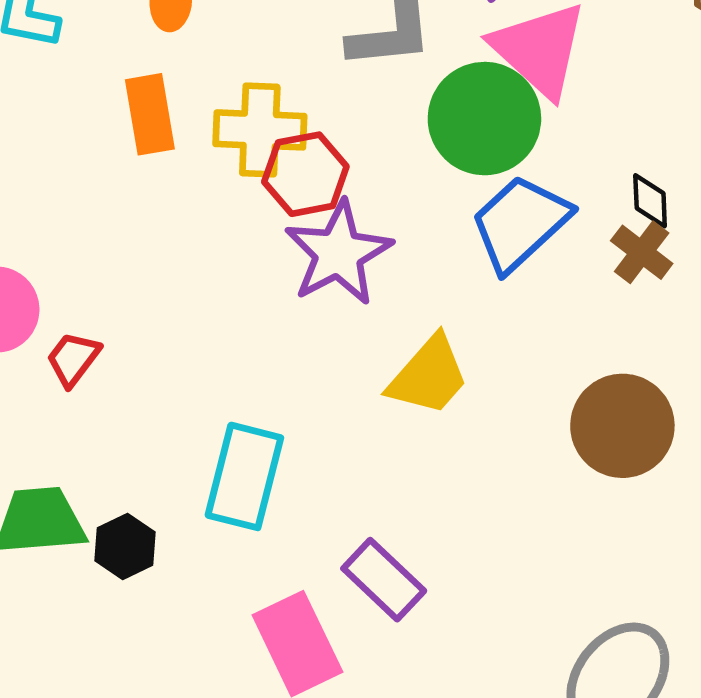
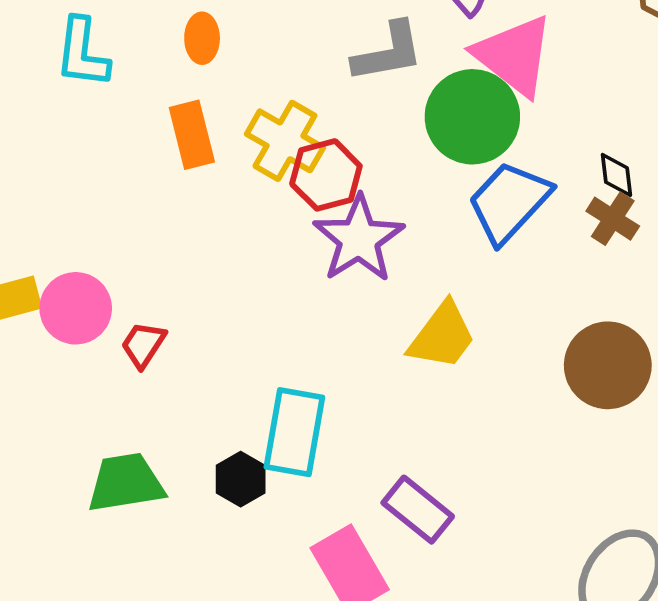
yellow cross: (260, 130) -> (285, 141), turned 32
black hexagon: (125, 546) -> (241, 479), moved

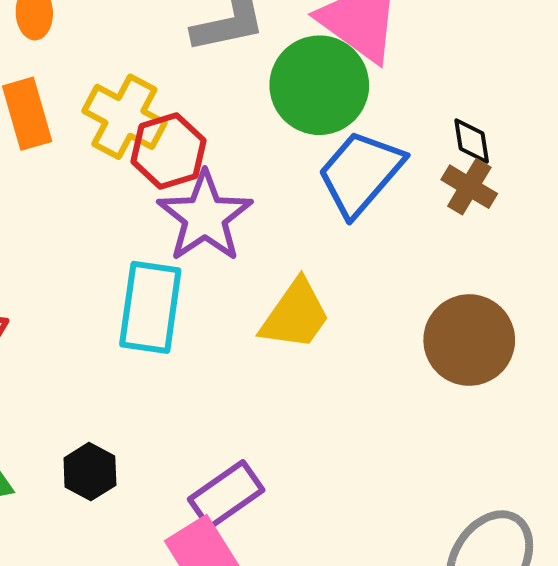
cyan rectangle: (294, 432) -> (150, 307), moved
purple rectangle: (418, 510) -> (226, 495), moved, turned -72

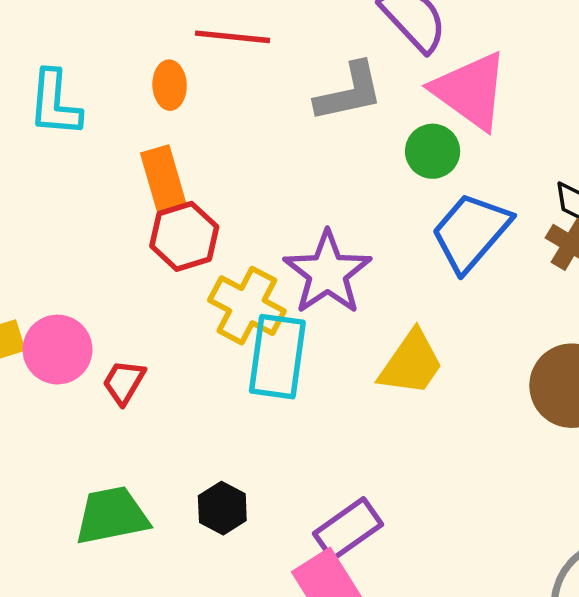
green circle: (319, 85) -> (433, 151), size x0.6
yellow cross: (124, 117) -> (247, 306), moved
red hexagon: (168, 151) -> (184, 236), moved

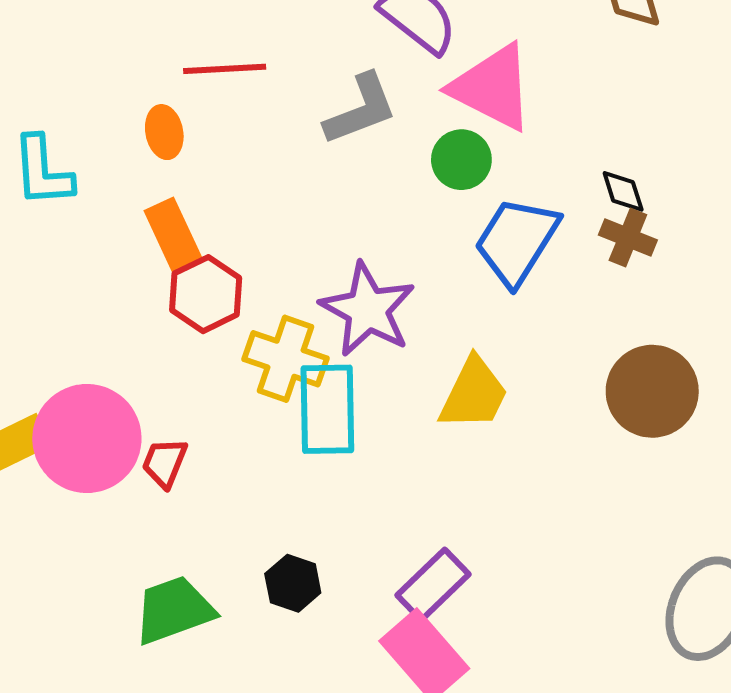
pink circle: (58, 350) -> (87, 438), size x1.4

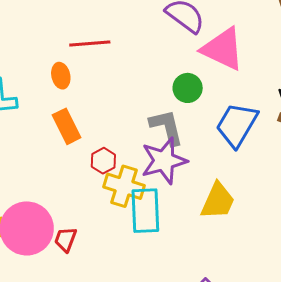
gray L-shape: (361, 109) -> (167, 127), moved, turned -81
green circle: (461, 160) -> (188, 88), moved
red hexagon: (206, 294) -> (103, 161), moved, size x0.7
purple star: (368, 310) -> (164, 161), turned 30

